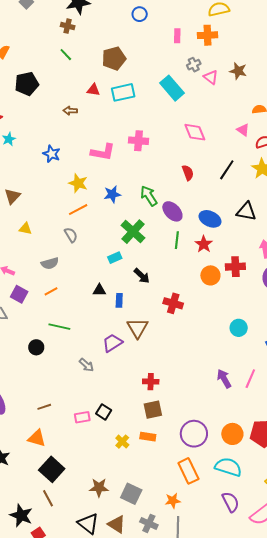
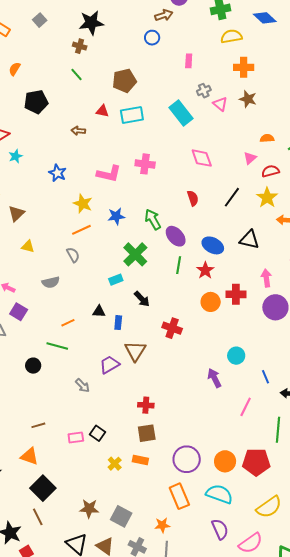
orange cross: (208, 35) -> (244, 67), moved
pink triangle: (243, 130) -> (250, 158), turned 40
orange line: (51, 291) -> (68, 323), moved
purple arrow: (224, 379) -> (214, 378), moved

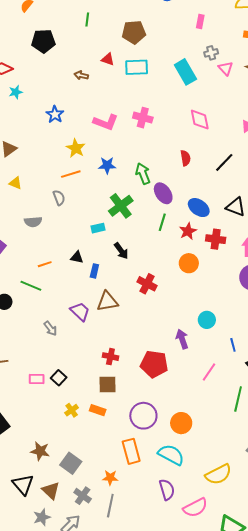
green line: (76, 75) -> (87, 20), turned 40
red cross: (236, 294) -> (216, 239), moved
brown triangle: (135, 351) -> (107, 301), turned 40
purple trapezoid: (109, 365) -> (80, 311), turned 65
red pentagon: (256, 462) -> (154, 364), moved

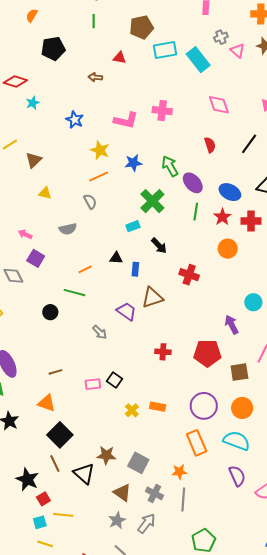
cyan rectangle: (137, 67) -> (165, 50), moved
brown square: (107, 384) -> (239, 372), moved
black triangle: (23, 485) -> (84, 474), moved

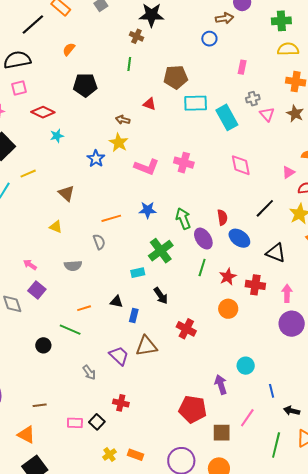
red semicircle: (210, 145) -> (222, 217), moved
yellow star: (100, 150) -> (119, 143), moved
brown triangle: (34, 160) -> (66, 193), moved, turned -42
blue ellipse: (230, 192) -> (239, 238), moved
red cross: (163, 352) -> (121, 403), moved

